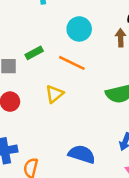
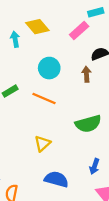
yellow triangle: (54, 94) -> (42, 143), moved

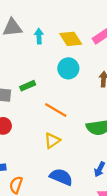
yellow diamond: (37, 27) -> (71, 39), moved
orange line: (44, 98) -> (56, 110), moved

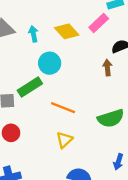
cyan circle: (68, 68) -> (50, 63), moved
green rectangle: (28, 86) -> (30, 87), size x1.5

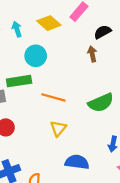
green rectangle: (30, 87) -> (19, 81), turned 30

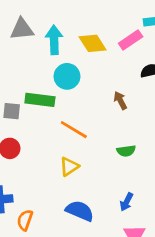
cyan arrow: (17, 29) -> (54, 40), size x1.5
brown arrow: (92, 54) -> (120, 100), moved, turned -32
green semicircle: (101, 103) -> (126, 151), size x0.6

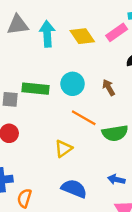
cyan circle: (67, 76) -> (73, 84), moved
orange line: (74, 130) -> (84, 118), moved
green semicircle: (126, 151) -> (115, 133), size x1.5
blue arrow: (126, 202) -> (116, 179), turned 77

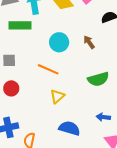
green rectangle: (36, 89) -> (20, 25), moved
orange line: (84, 118) -> (48, 69), moved

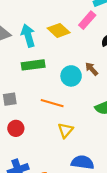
green rectangle: (20, 25) -> (33, 65), moved
cyan circle: (59, 42) -> (71, 76), moved

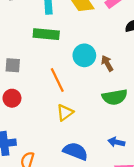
brown arrow: (92, 69) -> (107, 63), moved
orange line: (52, 103) -> (57, 80), turned 35

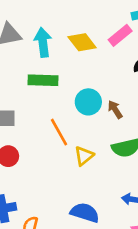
yellow triangle: (65, 113) -> (84, 156), moved

